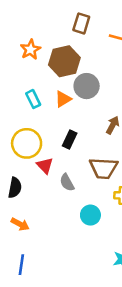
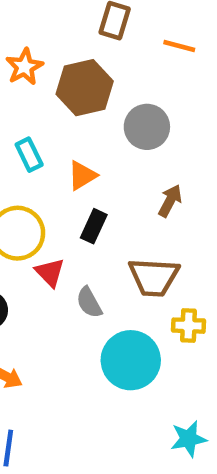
gray circle: (87, 86) -> (147, 127), moved
orange triangle: (63, 99) -> (82, 175), moved
cyan circle: (90, 215) -> (131, 360), size x1.6

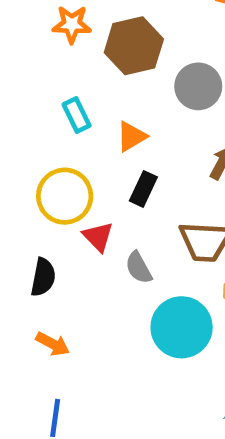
orange star: (24, 67) -> (72, 24), turned 30

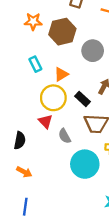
black rectangle: (143, 189) -> (83, 99), moved, turned -72
yellow circle: (65, 196) -> (53, 98), moved

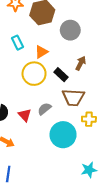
red triangle: (45, 121) -> (25, 115), moved
gray semicircle: (65, 136) -> (44, 109), turned 80

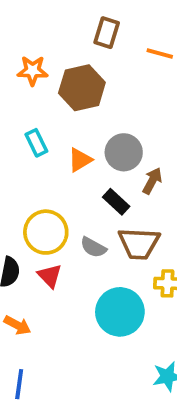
gray circle: (70, 30) -> (124, 152), moved
yellow circle: (34, 74) -> (46, 232), moved
gray semicircle: (44, 109) -> (93, 247), moved, turned -112

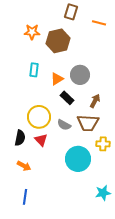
cyan rectangle: (36, 143) -> (34, 70), turned 32
brown arrow: (152, 181) -> (95, 101), moved
black rectangle: (116, 202) -> (67, 98), moved

